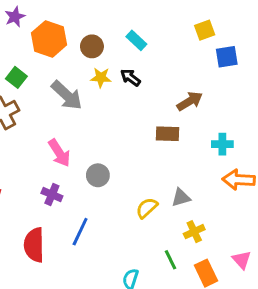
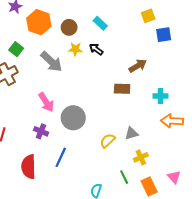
gray circle: (98, 175) -> (73, 118), size x1.5

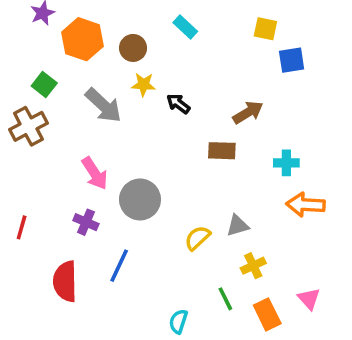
yellow square: (148, 16) -> (265, 29), turned 32
cyan rectangle: (100, 23) -> (185, 27), moved
black arrow: (96, 49) -> (178, 104), moved

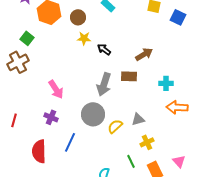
blue square: (292, 60) -> (178, 17), moved, turned 35
gray arrow: (103, 105) -> (104, 84), moved, turned 65
gray circle: (140, 199) -> (93, 114), moved

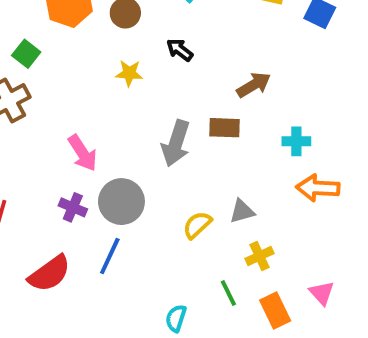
yellow star: (84, 38) -> (129, 73), moved
black arrow: (104, 49) -> (180, 50), moved
gray circle: (93, 114) -> (121, 202), moved
red semicircle: (39, 151) -> (49, 274), turned -125

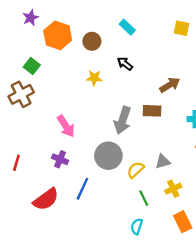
gray circle: (121, 202) -> (108, 156), moved
green line: (228, 293) -> (144, 198), moved
cyan semicircle: (176, 318) -> (137, 226), moved

